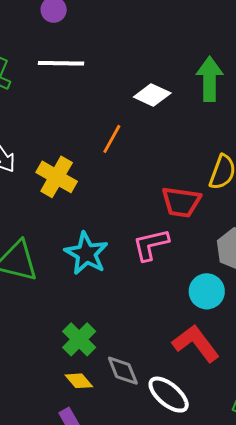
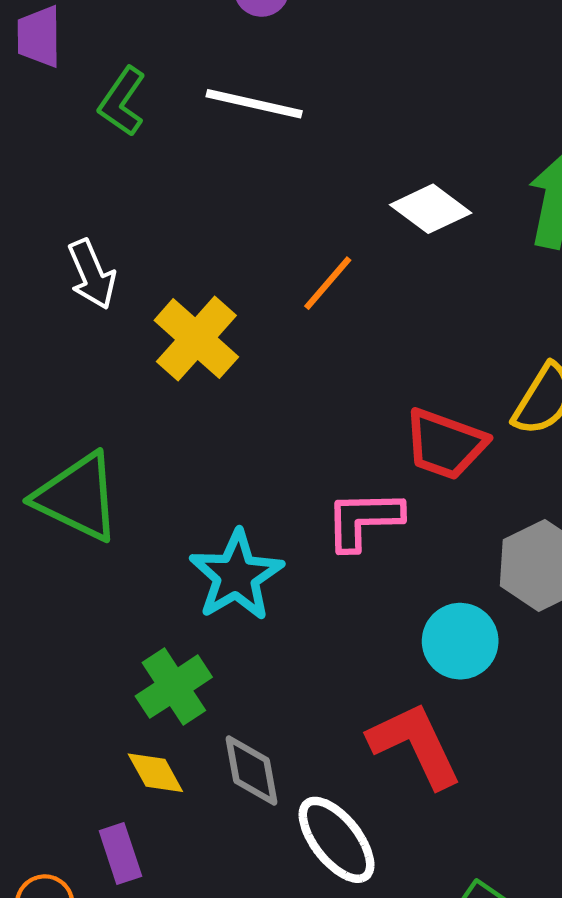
cyan star: (86, 254) -> (236, 576), moved

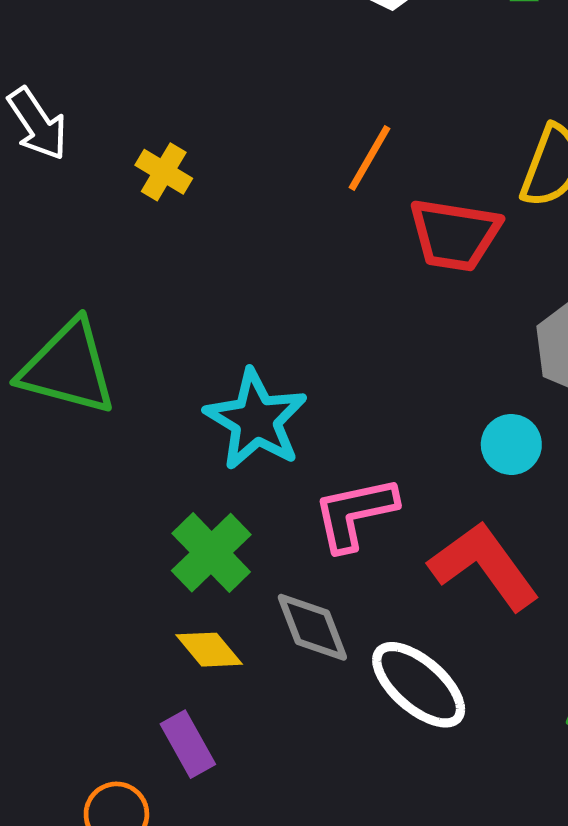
orange line: (328, 283) -> (370, 158), moved
yellow cross: (196, 339) -> (164, 172), size x0.6
pink L-shape: (364, 520) -> (355, 513), moved
cyan circle: (460, 641) -> (511, 444), size x0.7

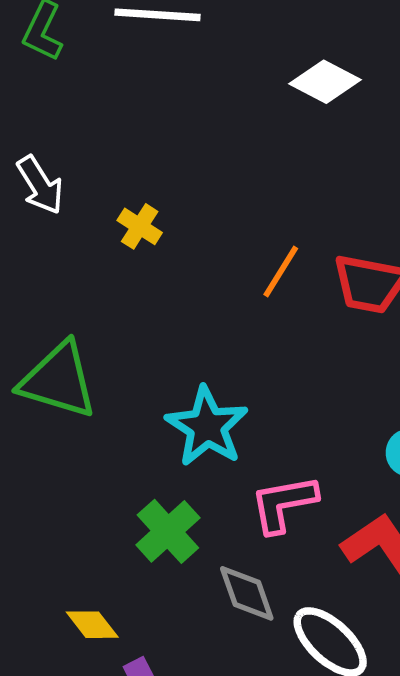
orange line: (370, 158) -> (281, 271), moved
yellow diamond: (209, 650) -> (92, 625), moved

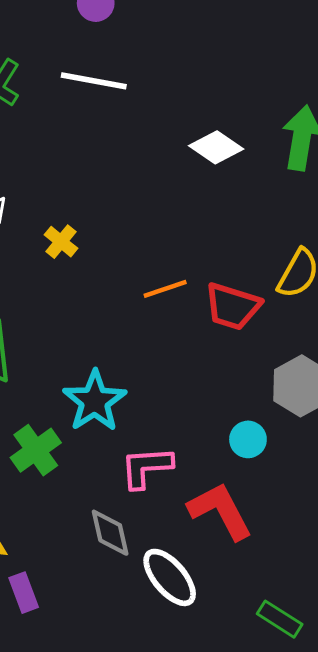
orange line: (281, 271) -> (165, 289), turned 33
green cross: (168, 531) -> (36, 450), moved

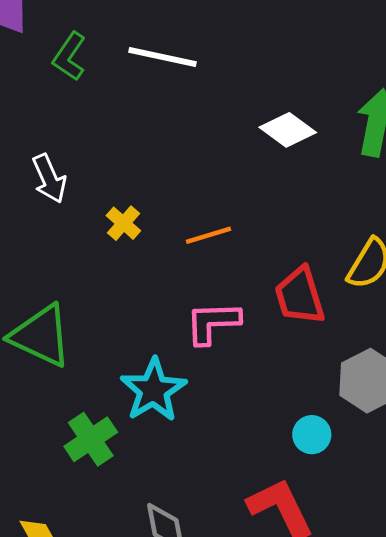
orange line: (165, 289) -> (208, 235), moved
red trapezoid: (232, 306) -> (300, 296), turned 54
pink L-shape: (146, 467) -> (213, 323), moved

